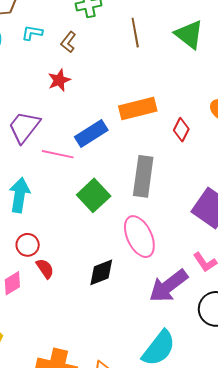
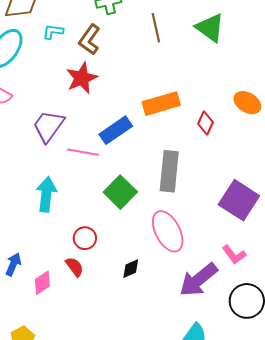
brown L-shape: (68, 42) -> (89, 40), size x1.4
red star: (59, 80) -> (82, 78), size x1.4
red circle: (28, 245) -> (85, 238), moved
black diamond: (101, 272) -> (131, 269), size x0.7

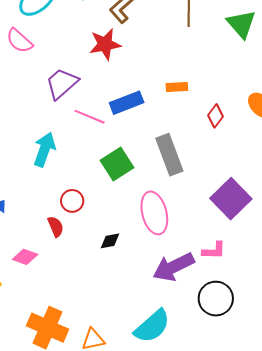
orange rectangle: (161, 104) -> (177, 87), size x0.6
gray rectangle: (169, 171) -> (169, 155), turned -39
pink L-shape: (234, 255) -> (214, 251), turned -65
pink diamond: (42, 283) -> (25, 257), moved, turned 40

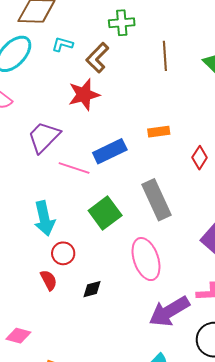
cyan arrow: (44, 150) -> (44, 218), moved, turned 152
black diamond: (110, 241) -> (92, 289), moved
pink diamond: (25, 257) -> (18, 336), moved

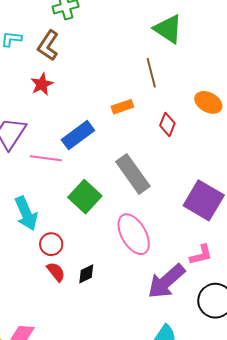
brown line: (165, 56) -> (151, 73), moved
red star: (84, 95) -> (42, 84), size x0.7
red semicircle: (49, 280) -> (56, 272), moved

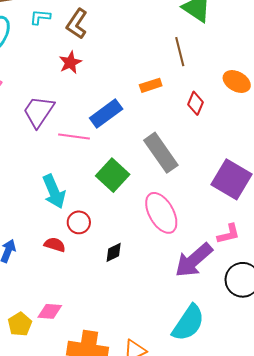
red semicircle: (56, 272) -> (55, 245), moved, turned -35

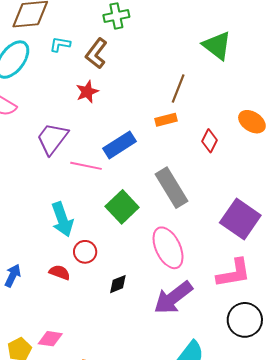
brown line: (180, 52) -> (178, 88), moved, turned 32
pink L-shape: (228, 234) -> (234, 273), size x1.5
purple arrow: (194, 260) -> (173, 298), moved

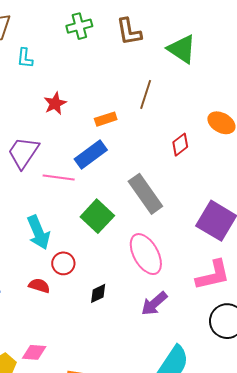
cyan L-shape: (60, 44) -> (25, 58), turned -90
brown L-shape: (96, 53) -> (129, 32), moved, turned -44
orange rectangle: (166, 120) -> (106, 119), moved
red diamond: (209, 141) -> (180, 145), turned 30
purple arrow: (173, 298) -> (154, 303), size x0.7

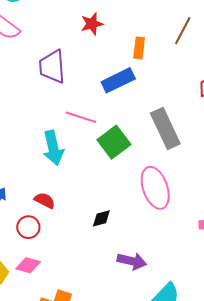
orange rectangle: (106, 119) -> (139, 48), turned -75
purple trapezoid: (23, 153) -> (52, 67), turned -48
pink line: (59, 177) -> (81, 117), moved
red circle: (63, 263) -> (28, 227), moved
purple arrow: (154, 303) -> (132, 261), moved, turned -136

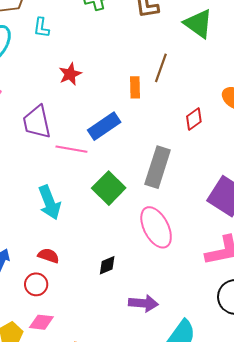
orange rectangle: (139, 48) -> (135, 87), moved
pink line: (81, 117) -> (71, 149), moved
gray rectangle: (165, 128) -> (158, 167), turned 51

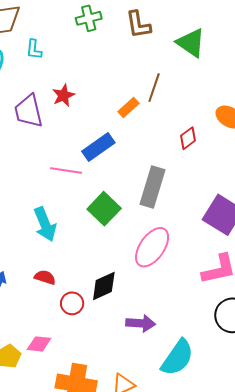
orange rectangle: (135, 87) -> (129, 108), turned 50
purple trapezoid: (37, 122) -> (28, 111), moved
pink ellipse: (156, 227) -> (152, 247), turned 63
black diamond: (107, 265) -> (104, 286), size x1.5
red circle: (36, 284) -> (72, 303), moved

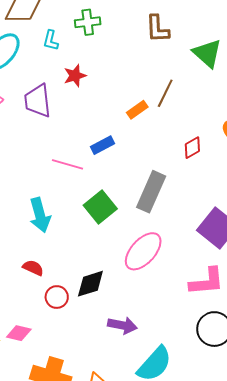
green cross: (89, 18) -> (88, 22), moved
red star: (63, 95) -> (75, 76), moved
blue rectangle: (98, 147) -> (102, 145), size x0.7

